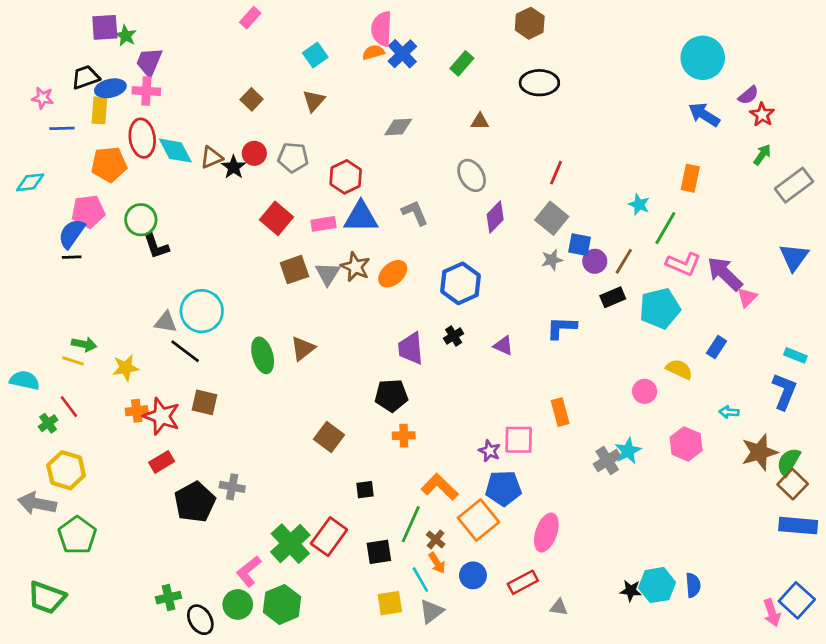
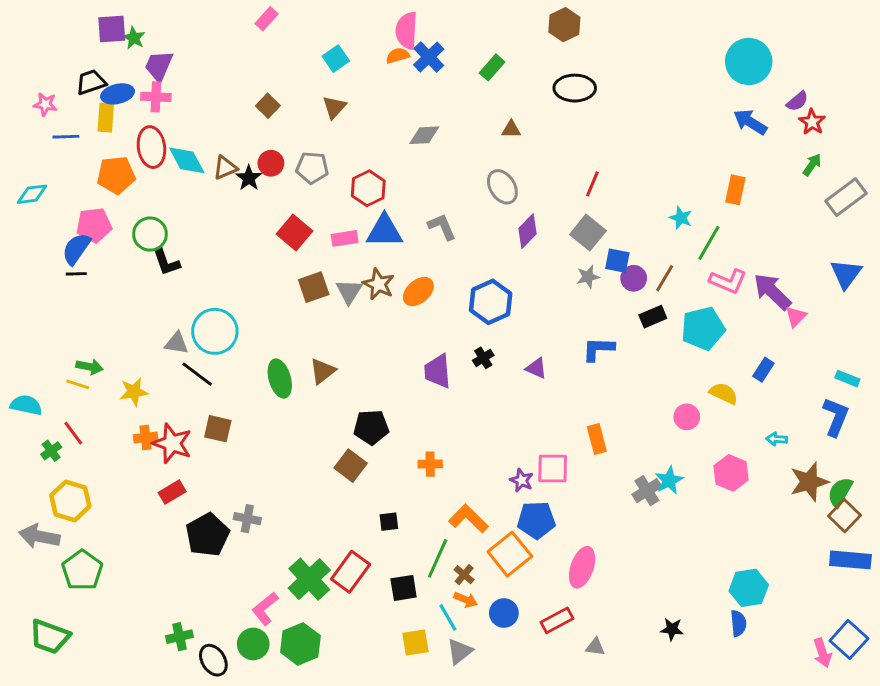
black pentagon: (391, 395) -> (371, 427), moved
orange arrow: (437, 563) -> (466, 600), turned -35
cyan hexagon: (657, 585) -> (749, 588), moved

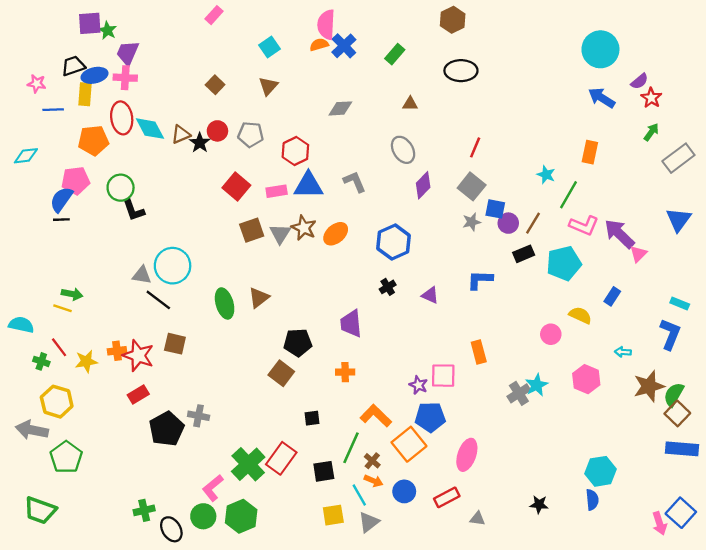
purple trapezoid: (438, 371) -> (351, 324), moved
yellow star: (134, 392) -> (86, 361), moved
green cross: (51, 451) -> (41, 361), turned -35

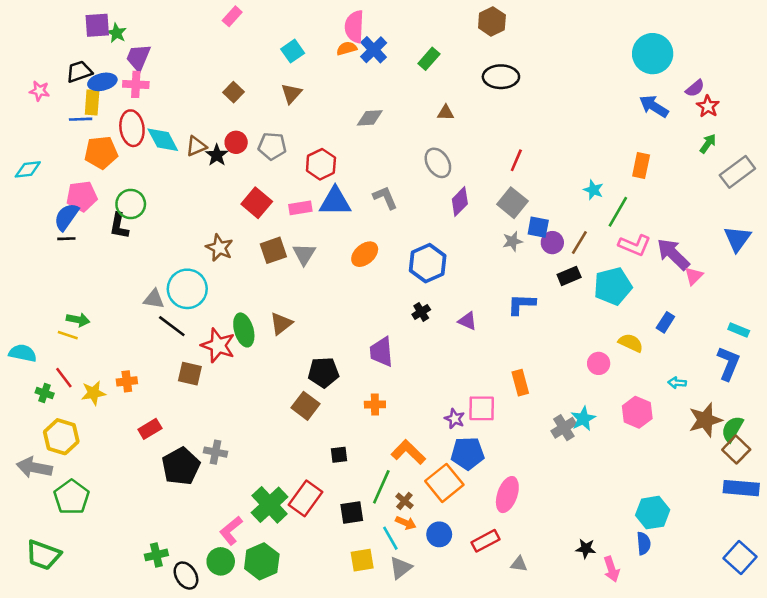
blue line: (53, 110) -> (81, 119), moved
black L-shape: (134, 210) -> (119, 226), moved, turned 30
brown star: (304, 228) -> (219, 248), moved
red star: (138, 356) -> (218, 345), moved
pink arrow: (660, 523) -> (611, 569), moved

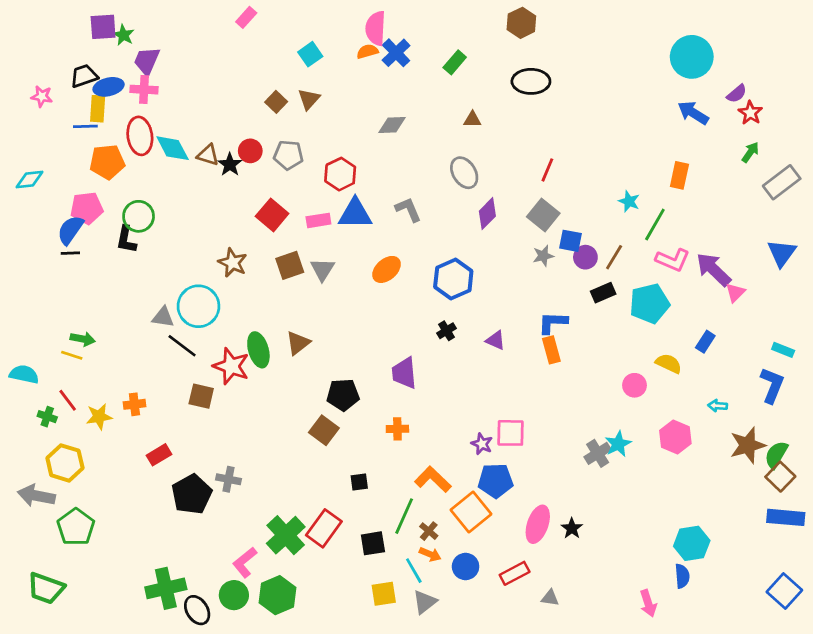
brown square: (234, 92) -> (276, 102), moved
brown triangle: (196, 146) -> (208, 155), turned 40
orange rectangle: (520, 383) -> (551, 350), moved
black star: (586, 549) -> (572, 528), moved, turned 30
green cross: (156, 555) -> (166, 588), size x1.6

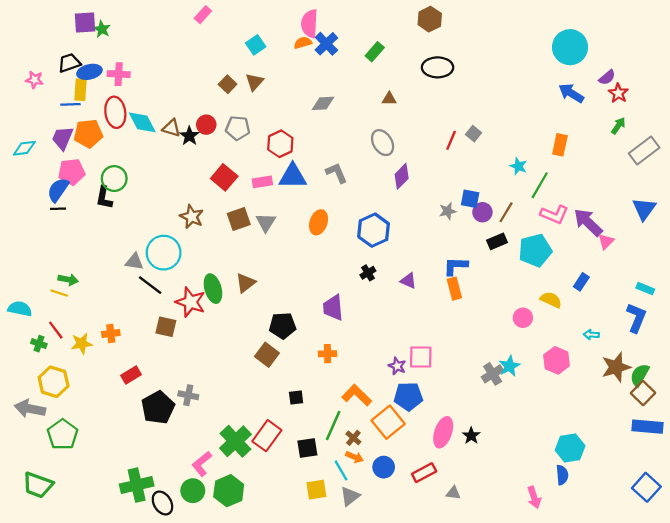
purple trapezoid: (147, 61) -> (63, 138), moved
gray square: (543, 215) -> (473, 134), moved, size x0.6
orange ellipse: (387, 269) -> (319, 222), turned -30

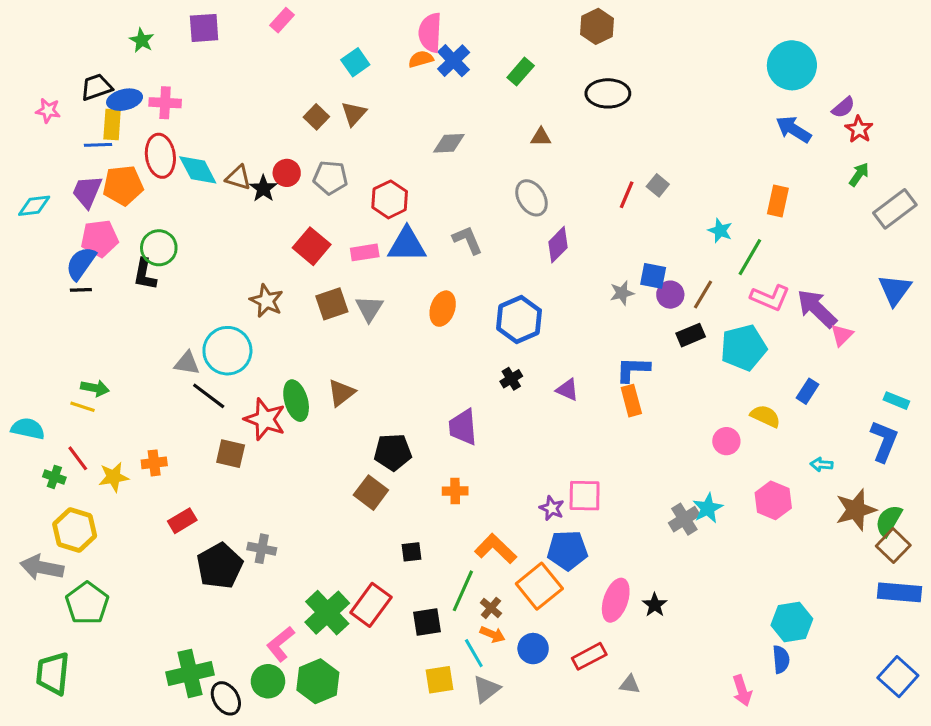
purple square: (85, 22) -> (204, 28), moved
green trapezoid: (38, 485) -> (53, 673), turned 76

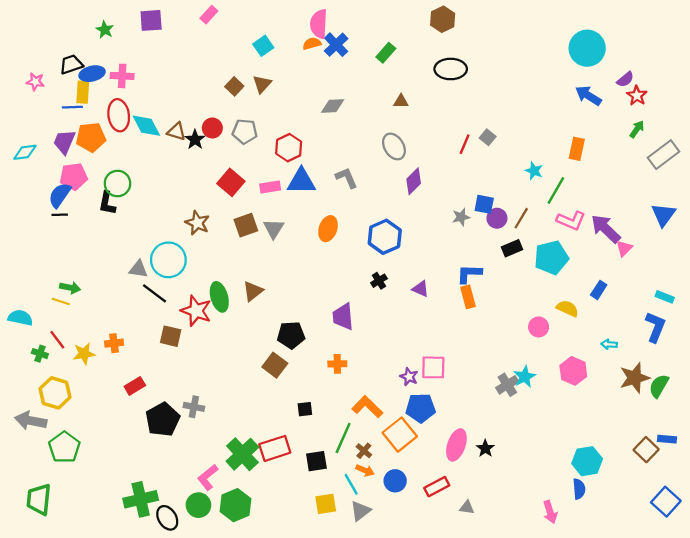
brown square: (893, 546) -> (646, 450), moved
blue rectangle: (899, 592) -> (667, 439), size x0.6
red rectangle: (371, 605) -> (275, 448), turned 36

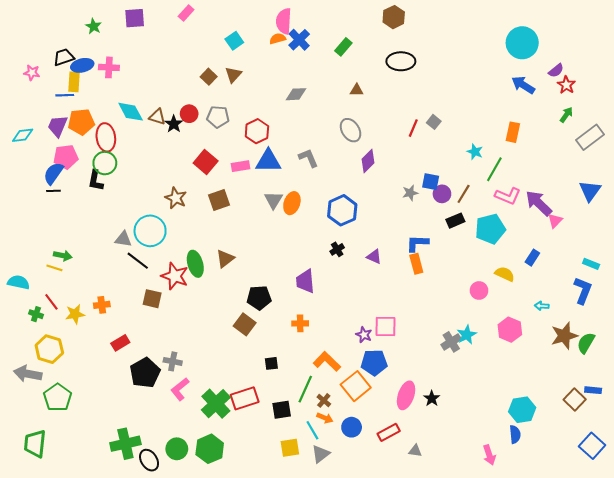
red ellipse: (119, 115) -> (106, 137), moved
gray triangle: (274, 229) -> (273, 200), moved
pink L-shape: (208, 477) -> (180, 389), moved

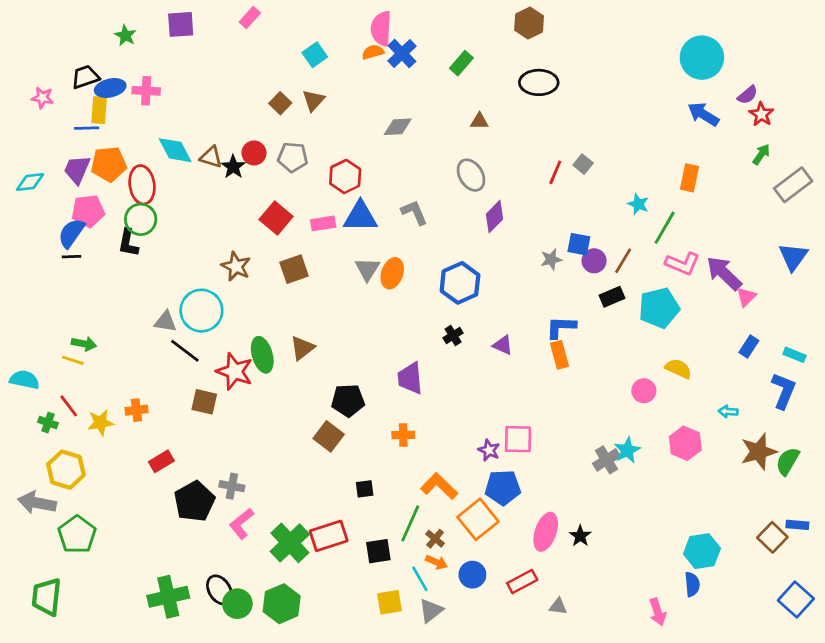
blue rectangle: (532, 258) -> (749, 347), moved
black ellipse: (149, 460) -> (219, 590), moved

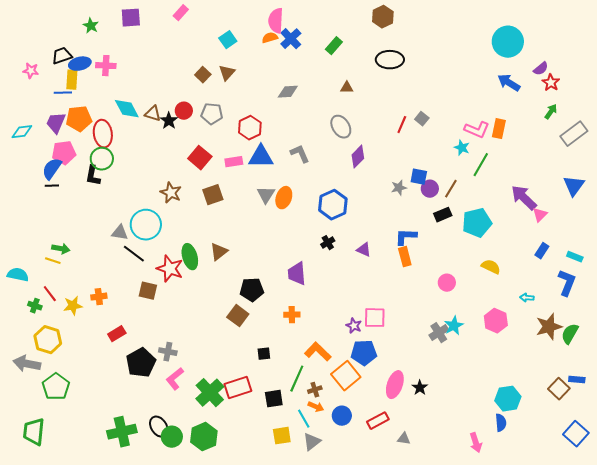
pink L-shape: (683, 264) -> (477, 130), moved
pink circle: (644, 391) -> (447, 283), moved
brown cross: (435, 539) -> (315, 390), turned 32

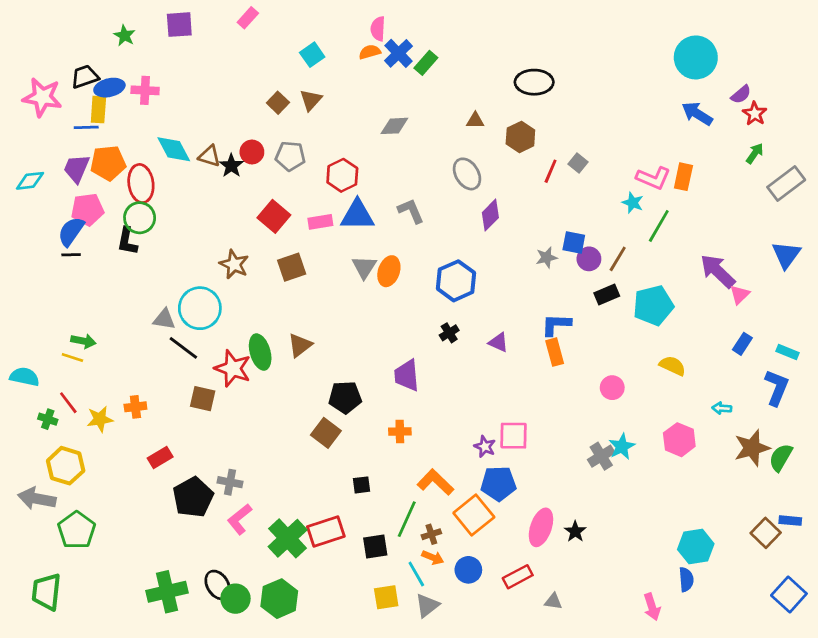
brown hexagon: (383, 17) -> (520, 137), moved
pink semicircle: (276, 21) -> (378, 29), size x0.7
green rectangle: (334, 46) -> (426, 63), moved
pink star: (31, 71) -> (42, 97), size x1.8

